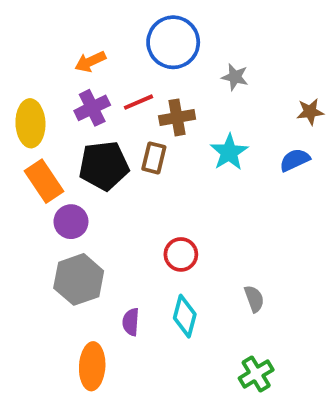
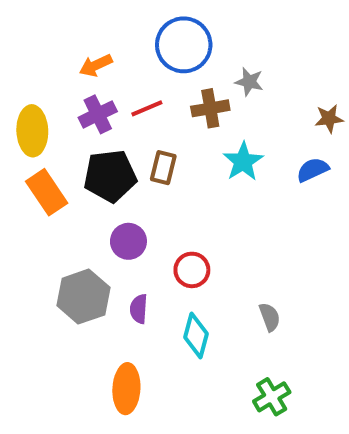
brown cross: (177, 117) -> (210, 108), moved
purple circle: (71, 222) -> (128, 241), moved
purple semicircle: (131, 322) -> (139, 309), moved
orange ellipse: (92, 366) -> (126, 389), moved

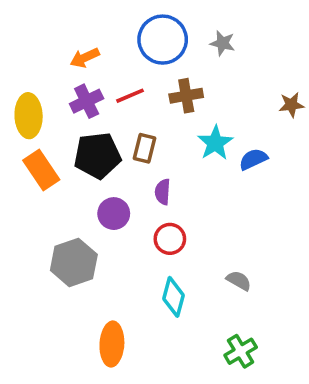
gray star: (249, 82) -> (222, 43), moved
blue semicircle: (313, 170) -> (253, 159), moved
purple semicircle: (139, 309) -> (163, 192), moved
gray semicircle: (270, 317) -> (239, 281), turned -40

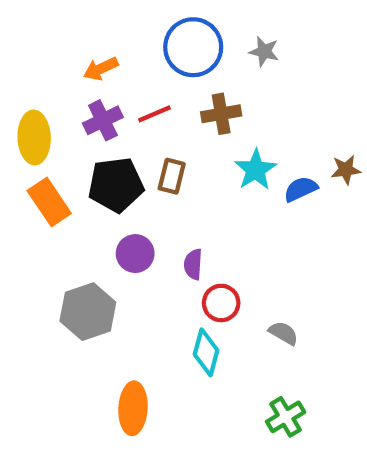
brown star: (291, 105) -> (346, 170), moved
purple semicircle: (163, 192) -> (193, 264), moved
red circle: (170, 239) -> (221, 303), moved

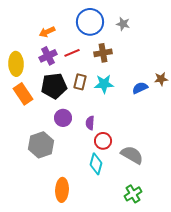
cyan star: (255, 170) -> (104, 84), moved, turned 30
gray semicircle: (283, 333) -> (132, 155), size x1.6

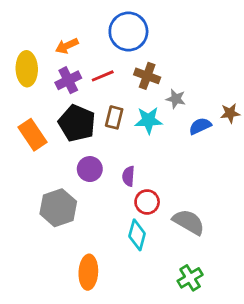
gray star: (123, 24) -> (176, 99), moved
brown cross: (103, 53) -> (147, 76), turned 30
yellow ellipse: (16, 64) -> (27, 69), moved
black pentagon: (54, 86) -> (77, 123), turned 30

